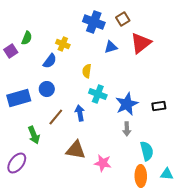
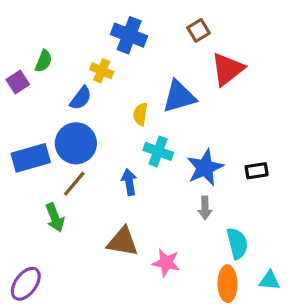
blue cross: (94, 22) -> (129, 35), moved
blue triangle: (111, 47) -> (179, 97), moved, size x1.6
blue circle: (47, 89) -> (76, 143), size x1.6
brown line: (56, 117) -> (74, 184), moved
purple ellipse: (17, 163) -> (26, 284), moved

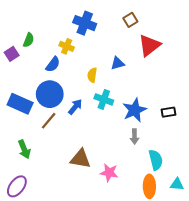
blue triangle: (179, 97) -> (118, 63), size x0.6
blue rectangle: (31, 158) -> (20, 104), turned 40
blue arrow: (129, 182) -> (75, 107), moved, turned 49
green arrow: (55, 218) -> (24, 149), moved

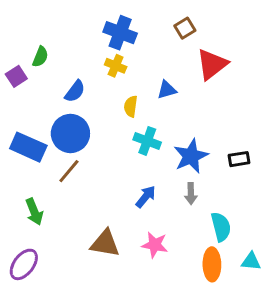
yellow cross: (67, 46) -> (116, 66), moved
blue arrow: (75, 107) -> (146, 197), moved
brown triangle: (80, 159) -> (105, 243), moved

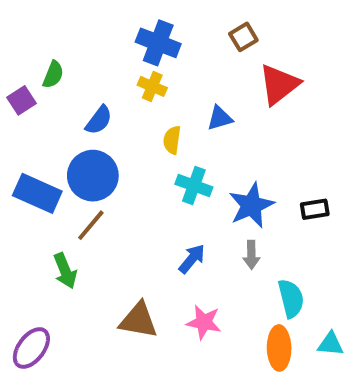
green arrow: (34, 212) -> (65, 271), moved

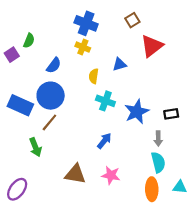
gray arrow: (251, 255) -> (158, 139), moved

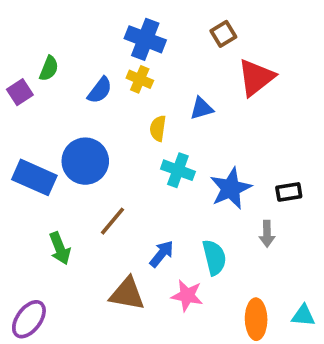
blue semicircle: (54, 65) -> (100, 90), moved
brown line: (49, 122) -> (113, 221), moved
blue arrow: (104, 141) -> (162, 254), moved
cyan semicircle: (158, 162) -> (214, 257), moved

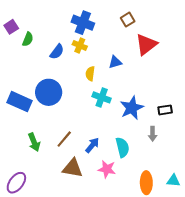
purple square: (20, 92) -> (11, 27), moved
brown line: (113, 221) -> (64, 139), moved

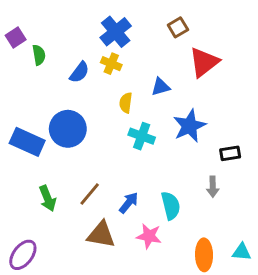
blue cross: (83, 23) -> (116, 32), turned 30
green semicircle: (28, 39) -> (39, 55), turned -32
blue star: (132, 108) -> (190, 126), moved

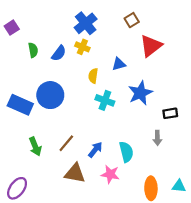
green semicircle: (39, 55) -> (33, 50), moved

